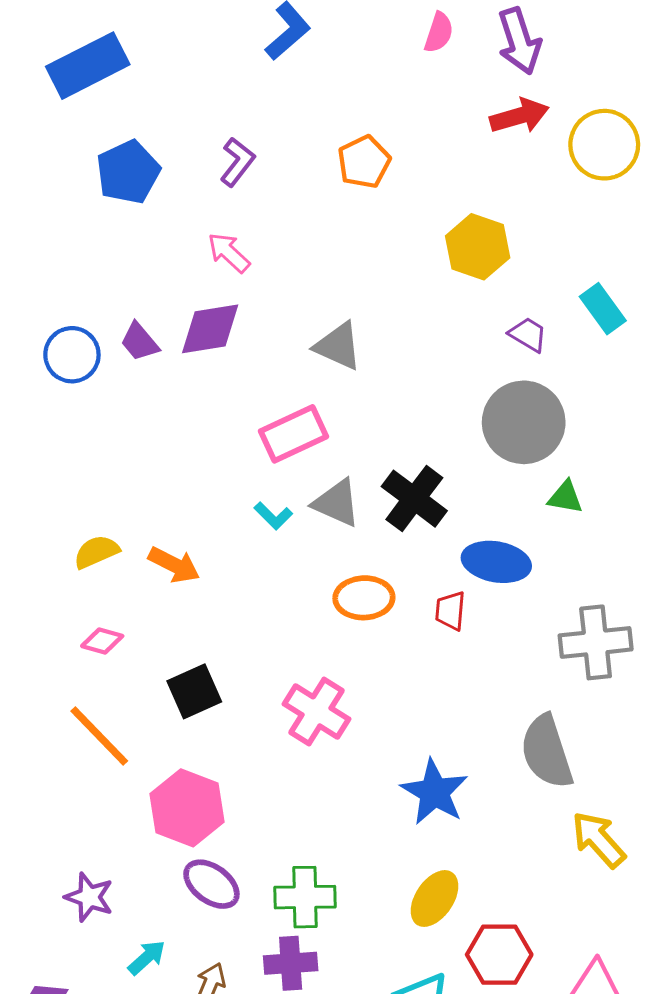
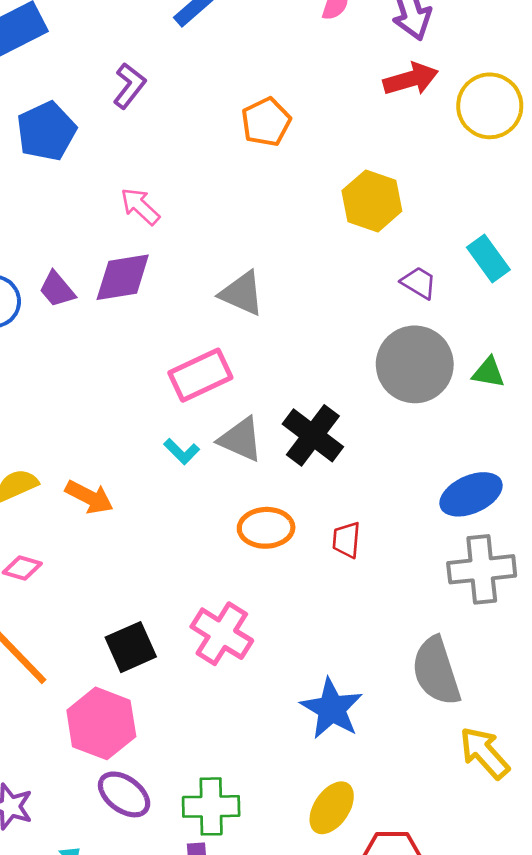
purple L-shape: (237, 162) -> (129, 86), moved
green triangle: (565, 497) -> (488, 372), moved
blue ellipse: (496, 562) -> (471, 494), moved, turned -34
black square: (194, 691) -> (131, 647), moved

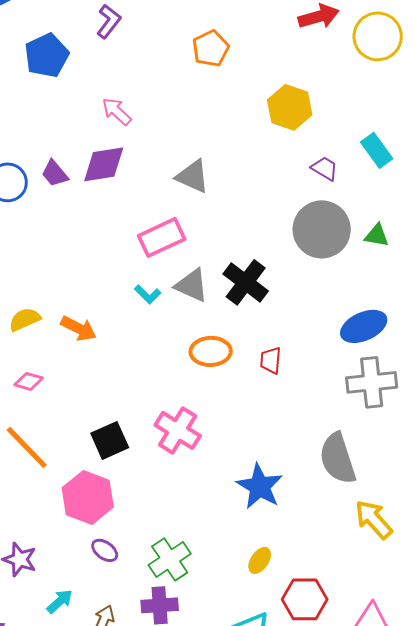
purple ellipse: (124, 794) -> (105, 550), size x0.7
green cross: (211, 806) -> (170, 559), turned -33
yellow ellipse: (332, 808) -> (260, 560), size x0.7

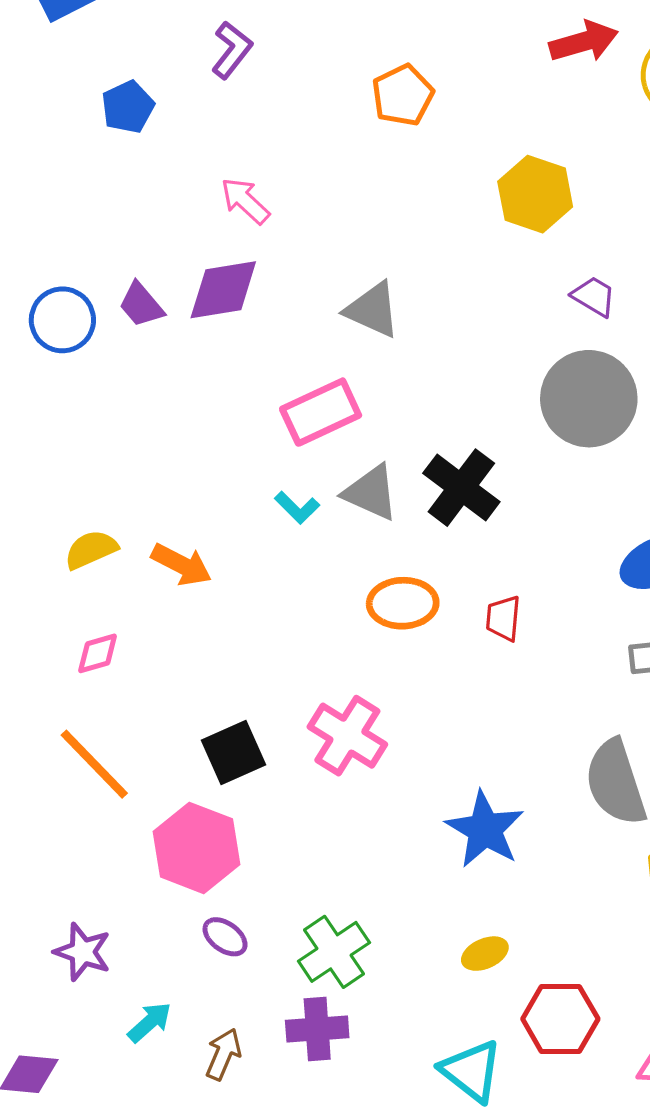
blue pentagon: (47, 55) -> (128, 107), size x0.7
pink diamond: (29, 381) -> (98, 653), turned -32
yellow ellipse: (260, 560) -> (485, 954), turned 32

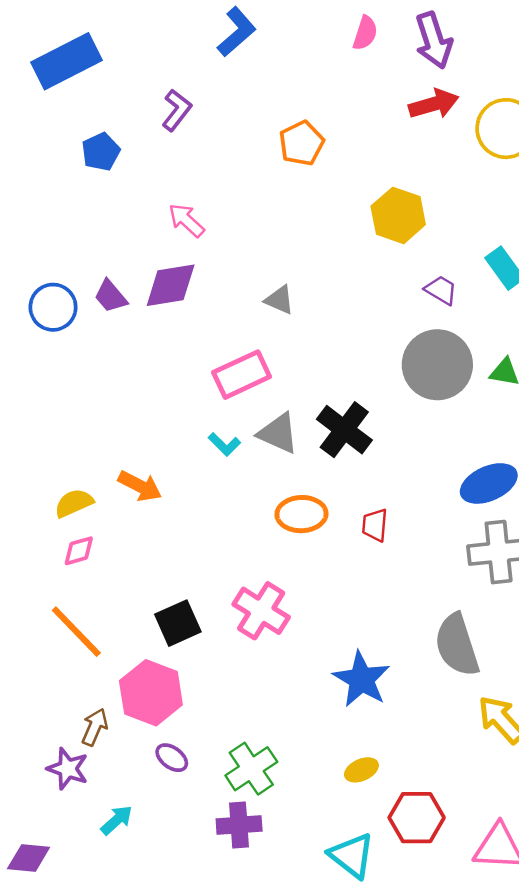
gray triangle: (373, 310) -> (279, 300), size x0.7
yellow semicircle: (91, 550) -> (74, 503), moved
brown arrow: (223, 1054) -> (95, 727), moved

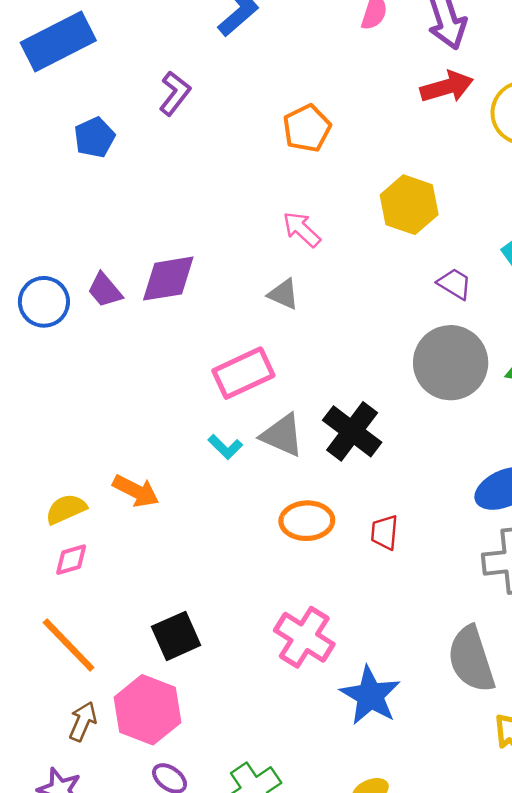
pink arrow: (186, 220) -> (302, 229), moved
pink cross: (261, 611) -> (304, 637), moved
brown arrow: (95, 727) -> (83, 721), moved

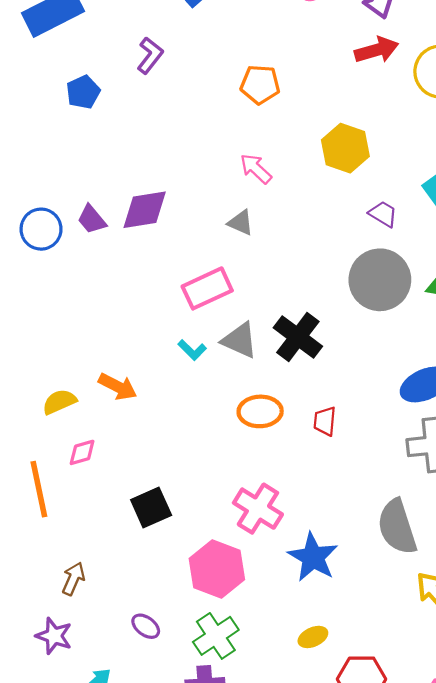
orange pentagon: (307, 128) -> (260, 84), turned 30
pink diamond: (71, 560) -> (82, 452), moved
orange line: (69, 645) -> (39, 489), moved, turned 32
pink hexagon: (148, 710) -> (217, 569), moved

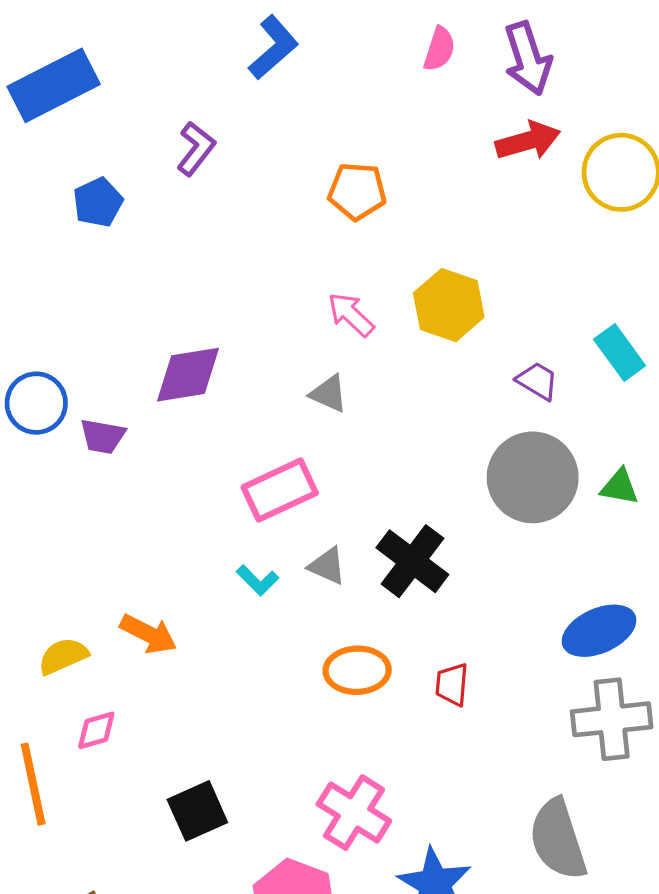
yellow hexagon: (345, 148) -> (449, 305), moved
purple trapezoid: (92, 219) -> (103, 436), moved, turned -40
gray triangle: (240, 340) -> (327, 566), size x0.7

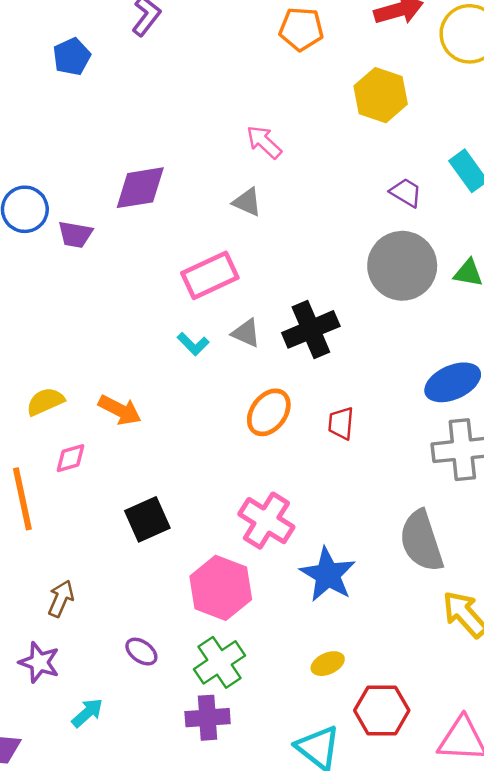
orange pentagon: (357, 191) -> (301, 29), moved
yellow hexagon: (449, 305) -> (381, 95), moved
black cross: (412, 561) -> (311, 329), turned 30
orange arrow: (148, 634) -> (120, 410), moved
orange ellipse: (357, 670) -> (269, 412), turned -51

